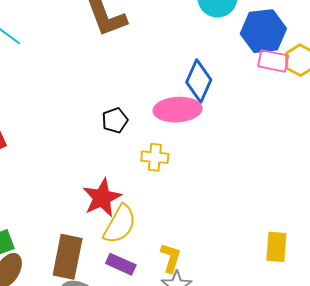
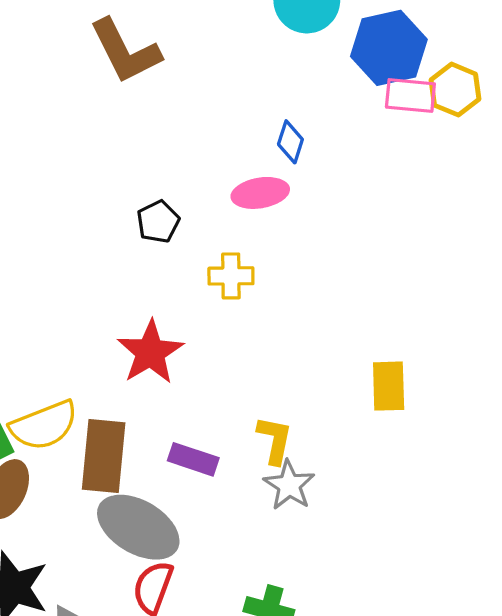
blue diamond: (199, 81) -> (290, 142), size x0.6
pink ellipse: (178, 110) -> (260, 193), size x0.7
yellow semicircle: (120, 224) -> (44, 425), moved, turned 45
yellow rectangle: (276, 247) -> (389, 386), moved

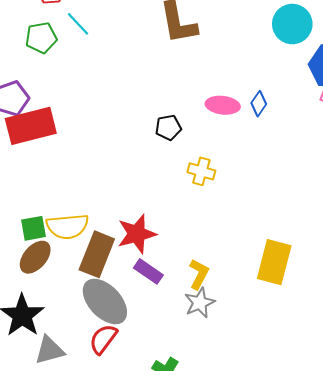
pink ellipse: (260, 193) -> (223, 105), moved
red star: (150, 352) -> (137, 234), moved
yellow rectangle: (389, 386) -> (274, 262), size x1.4

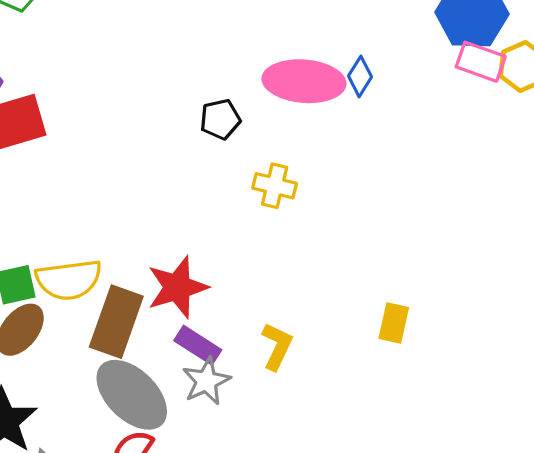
pink ellipse: (223, 105) -> (304, 81), size x1.5
yellow rectangle: (274, 262) -> (394, 323), size x0.6
gray star: (200, 303) -> (206, 381), moved

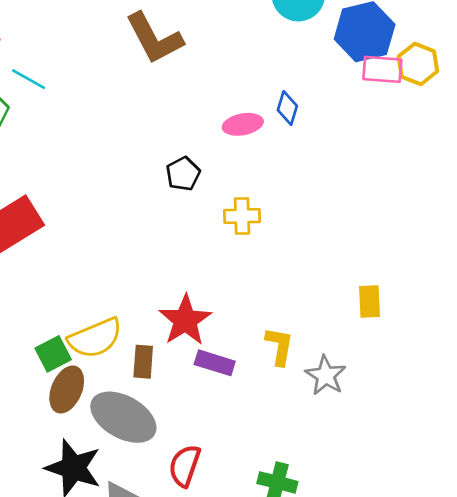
pink ellipse: (304, 81) -> (243, 124), size x0.6
brown rectangle: (116, 322) -> (143, 362), size x0.6
gray star: (206, 381) -> (326, 375), moved
gray ellipse: (132, 395) -> (123, 417), moved

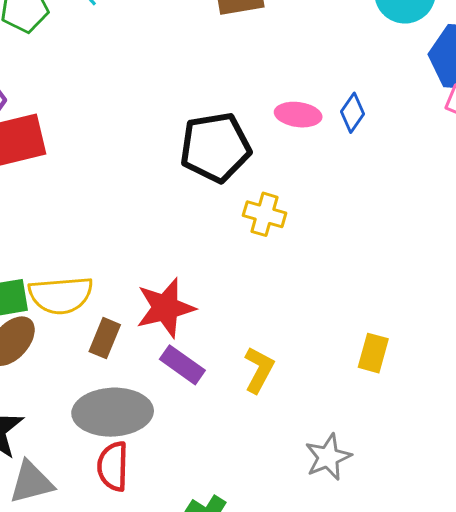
black pentagon: (183, 174) -> (215, 147), size x1.8
gray star: (326, 375) -> (328, 457), moved
gray ellipse: (123, 417) -> (113, 412), moved, turned -50
red semicircle: (185, 466) -> (113, 466), turned -36

